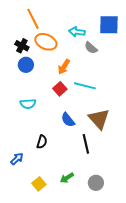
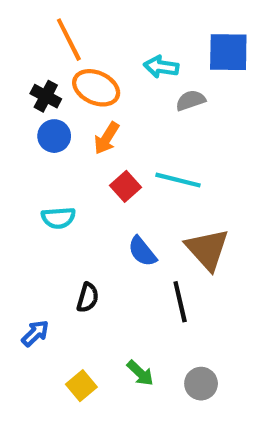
gray semicircle: (91, 48) -> (191, 100), turned 120
orange arrow: (64, 67) -> (107, 138), moved
green arrow: (67, 178) -> (140, 373), turned -104

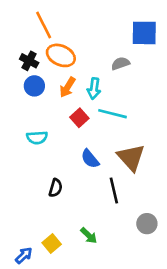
cyan arrow: (161, 67) -> (94, 89), moved, turned -90
blue arrow: (35, 333) -> (24, 255), moved
gray circle: (201, 384) -> (147, 224), moved

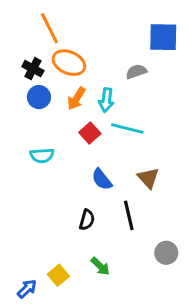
brown triangle: (131, 157) -> (148, 178), size x0.7
black semicircle: (56, 188) -> (87, 220), moved

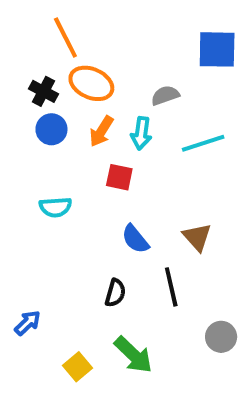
gray semicircle: (136, 72) -> (165, 95), moved
cyan line: (127, 129) -> (203, 143), moved, turned -32
red square: (90, 133) -> (119, 177), turned -36
green arrow: (100, 266) -> (133, 355), size x1.5
blue arrow: (27, 289) -> (28, 323), moved

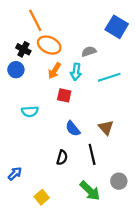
blue square: (217, 49) -> (117, 27), turned 30
blue circle: (51, 129) -> (16, 70), moved
green arrow: (133, 355) -> (90, 191), moved

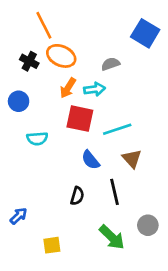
blue circle: (16, 70) -> (19, 101), moved
cyan arrow: (76, 72) -> (95, 89), turned -105
cyan line: (109, 77) -> (117, 129), moved
red square: (64, 95) -> (80, 119), size x1.5
yellow square: (42, 197) -> (52, 245), turned 32

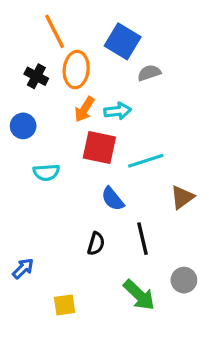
blue square: (145, 33) -> (123, 41), moved
orange ellipse: (61, 56) -> (76, 70), turned 72
gray semicircle: (111, 64) -> (149, 73), moved
brown triangle: (132, 159) -> (182, 197), moved, turned 36

